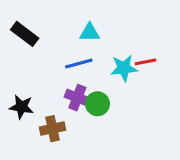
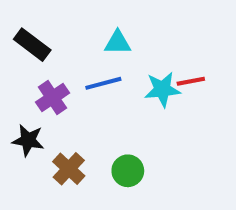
purple cross: (77, 98) -> (53, 98), moved, turned 35
green circle: (97, 104) -> (128, 171), moved
brown cross: (52, 129) -> (69, 169), turned -35

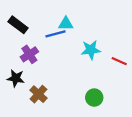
red line: (191, 81) -> (119, 61), moved, turned 35
blue line: (103, 83) -> (56, 34), moved
green circle: (128, 171) -> (94, 98), moved

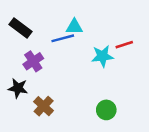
red line: (119, 61) -> (124, 45), moved, turned -42

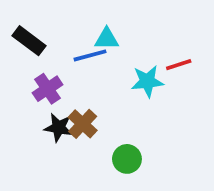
black star: (18, 88) -> (59, 128), moved
brown cross: (44, 106) -> (83, 124), moved
green circle: (106, 110) -> (127, 159), moved

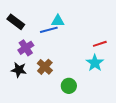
red line: (179, 65) -> (100, 44), moved
cyan star: (147, 81) -> (95, 63), moved, turned -30
black star: (59, 128) -> (19, 70), moved

